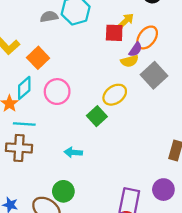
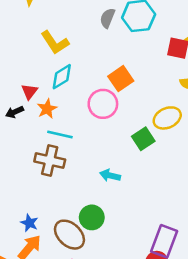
gray semicircle: (49, 17) -> (107, 18), turned -66
orange square: (38, 58) -> (121, 79), moved
cyan diamond: (24, 88) -> (62, 77), moved

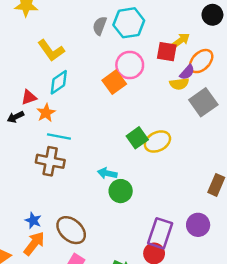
red triangle: (29, 92) -> (29, 97), turned 35
pink circle: (103, 104) -> (130, 65), moved
yellow ellipse: (167, 118) -> (157, 142), moved
green circle: (92, 217) -> (121, 191), moved

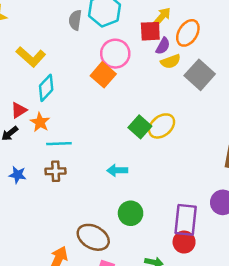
purple semicircle: (187, 72) -> (163, 46), moved
brown cross: (50, 161) -> (56, 171), size x0.7
green circle: (121, 191) -> (131, 213), moved
blue star: (33, 220) -> (18, 175), moved

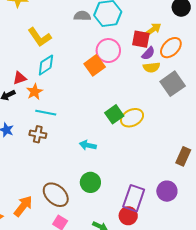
gray semicircle: (75, 20) -> (82, 16), turned 70

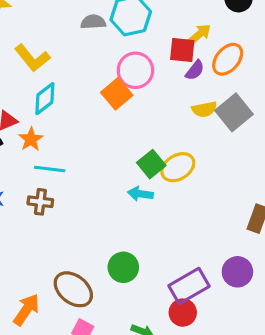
yellow semicircle: (152, 67) -> (204, 109), moved
cyan arrow: (88, 145) -> (140, 194), moved
purple rectangle: (134, 198) -> (189, 286), turned 45

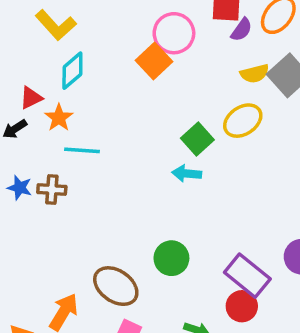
yellow ellipse: (178, 167) -> (243, 121), moved
brown cross: (40, 202) -> (52, 189), moved
purple rectangle: (189, 286) -> (247, 276), turned 72

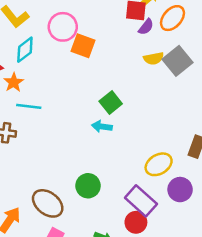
pink circle: (174, 33) -> (63, 27), moved
orange square: (154, 61) -> (83, 46), turned -30
yellow ellipse: (243, 121) -> (159, 164), moved

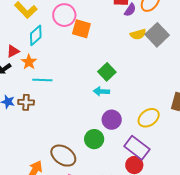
purple circle: (180, 190) -> (112, 120), moved

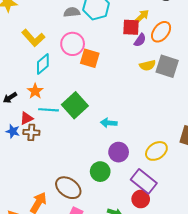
gray square: (157, 35) -> (167, 66), turned -30
red triangle: (13, 51) -> (26, 118), moved
green square: (107, 72) -> (75, 105), moved, size x1.4

